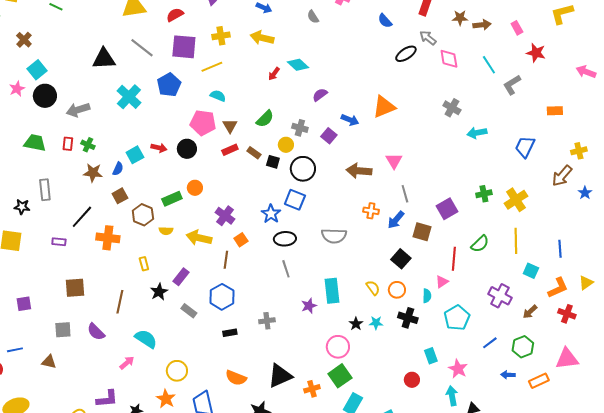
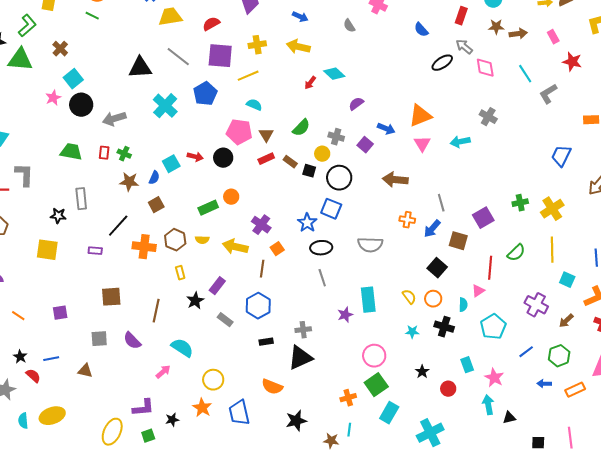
cyan arrow: (477, 133) -> (460, 142), moved
pink triangle: (394, 161) -> (422, 144), moved
brown hexagon: (143, 215) -> (175, 240), moved
black star: (356, 324) -> (422, 372), moved
black triangle: (280, 376) -> (300, 358), moved

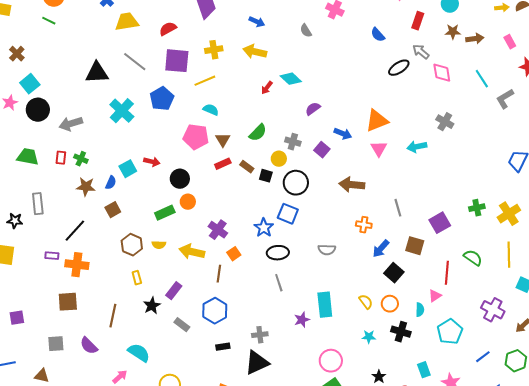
black circle: (223, 158) -> (180, 179), moved
blue arrow: (432, 229) -> (381, 249), moved
gray semicircle: (370, 245) -> (327, 250), size x0.7
orange cross: (144, 247) -> (77, 265), moved
green semicircle: (516, 253) -> (473, 258), turned -102

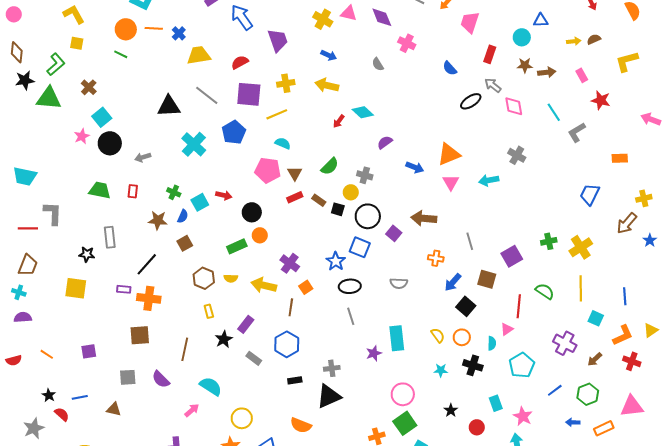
gray arrow: (71, 124) -> (143, 157), size x0.7
purple square: (322, 150) -> (394, 233), moved
green cross: (81, 159) -> (174, 192), moved

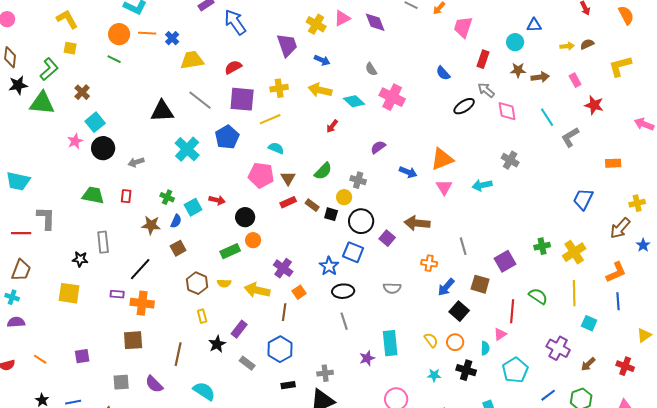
pink triangle: (349, 13) -> (342, 18), turned -42
purple trapezoid: (278, 40) -> (287, 45), moved
pink cross: (407, 43) -> (392, 97), moved, size x1.4
cyan diamond: (363, 112) -> (354, 101), moved
orange L-shape: (623, 335) -> (616, 272), moved

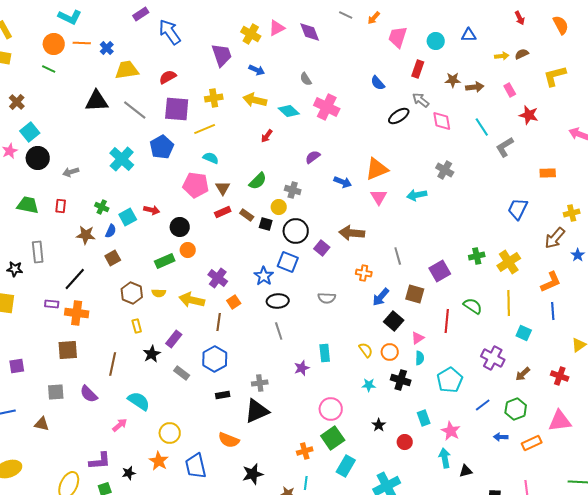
cyan circle: (515, 42) -> (436, 41), moved
black triangle: (162, 111) -> (97, 101), moved
pink triangle: (500, 334) -> (418, 338), moved
cyan rectangle: (390, 343) -> (325, 353), size x0.7

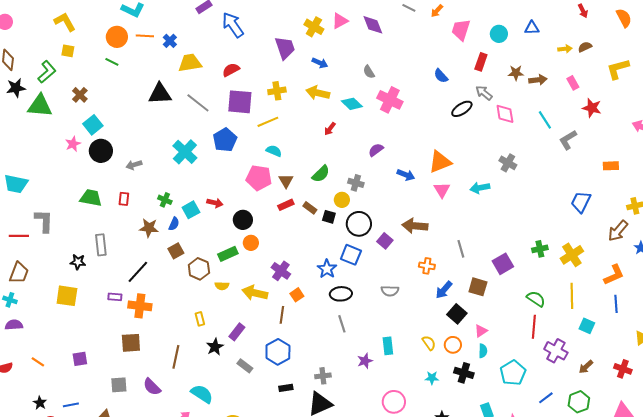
brown hexagon: (132, 293) -> (199, 269), moved
red line: (447, 321) -> (534, 327), moved

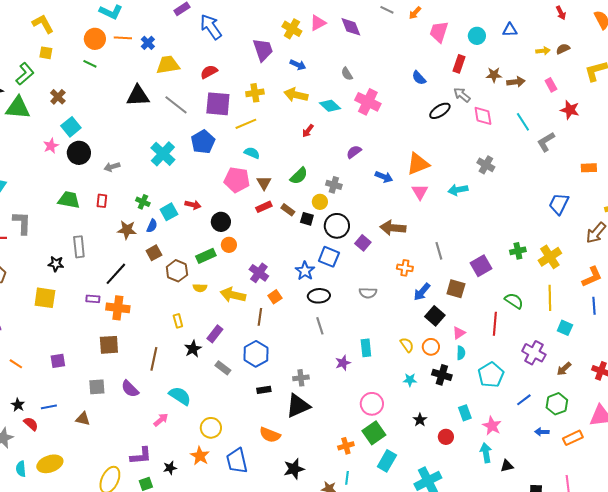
red line: (534, 327) -> (495, 324), moved

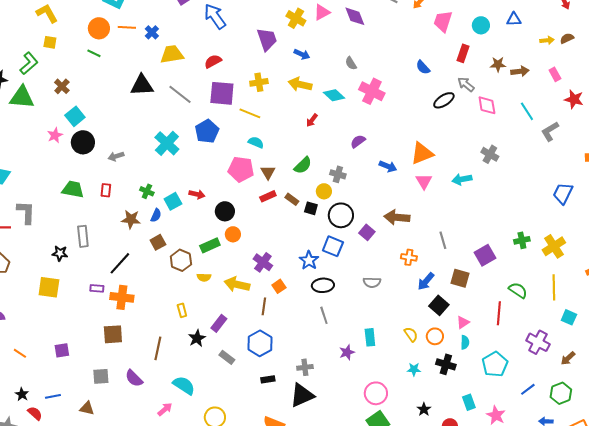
yellow line: (246, 124) -> (250, 113), turned 45

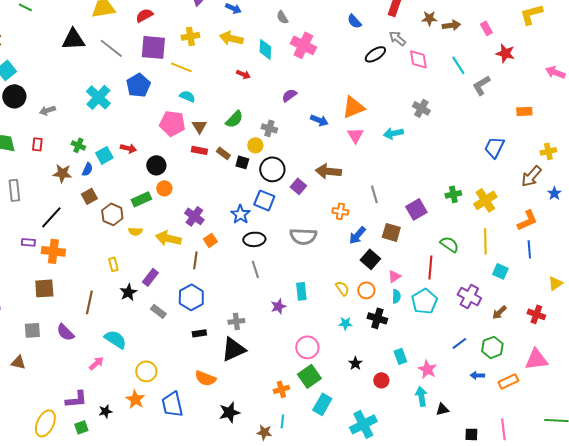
cyan diamond: (334, 95) -> (265, 49), turned 50
red arrow: (312, 120) -> (243, 74), turned -104
red rectangle: (268, 196) -> (199, 150), turned 35
gray semicircle: (372, 282) -> (303, 236), size x1.5
cyan pentagon: (495, 364) -> (424, 301), moved

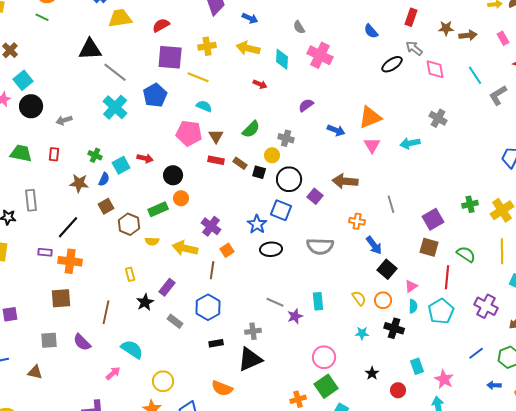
gray line: (111, 48) -> (115, 72), moved
brown square: (391, 232) -> (429, 247), moved
blue arrow: (357, 235) -> (374, 245), turned -78
gray line: (255, 269) -> (275, 302), moved, turned -48

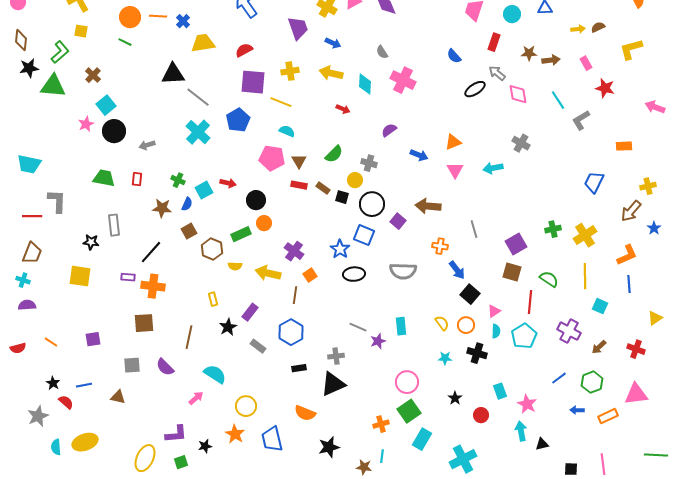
orange triangle: (370, 117) -> (453, 142), size x0.7

